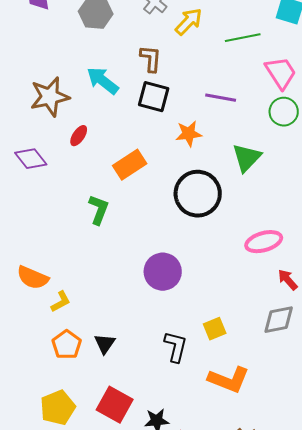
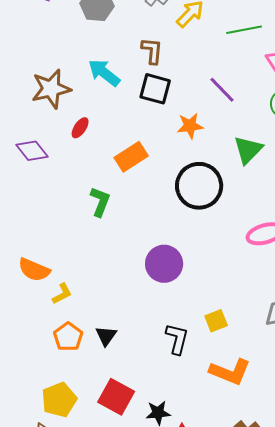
purple line: (221, 98) -> (222, 90), turned 36

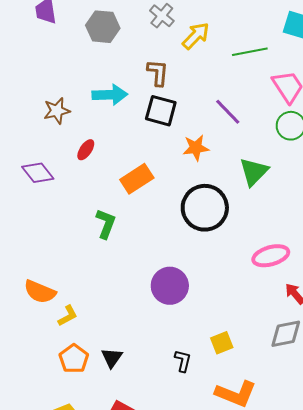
cyan arrow: (104, 73) -> (110, 95), turned 140
brown star: (51, 89) -> (57, 111), size x0.7
black L-shape: (177, 339) -> (183, 361), size x0.7

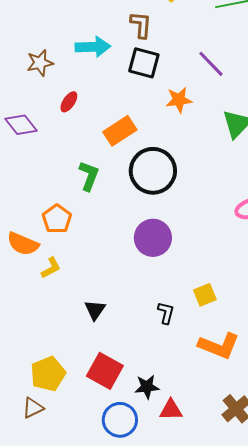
black circle: (205, 208) -> (153, 171), moved
orange pentagon: (74, 359) -> (57, 219), moved

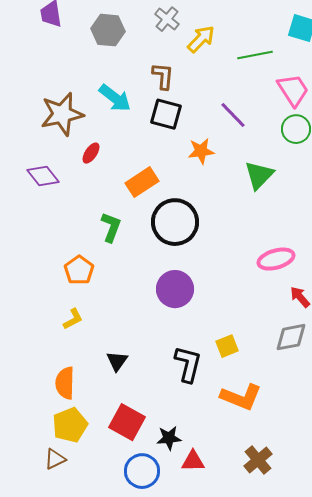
cyan arrow: (93, 47) -> (115, 98), turned 40
brown star: (40, 63) -> (62, 114), size x1.6
orange semicircle: (23, 244) -> (65, 383), moved, turned 68
black L-shape: (166, 313) -> (188, 364), size x1.6

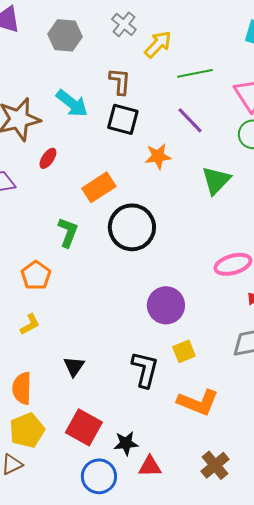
green line: (255, 55) -> (195, 73), moved
purple circle: (175, 289) -> (166, 305), moved

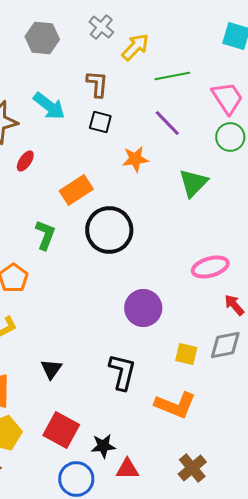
black square: (123, 119) -> (100, 122), size x0.7
yellow square: (184, 351) -> (186, 354), moved, turned 35

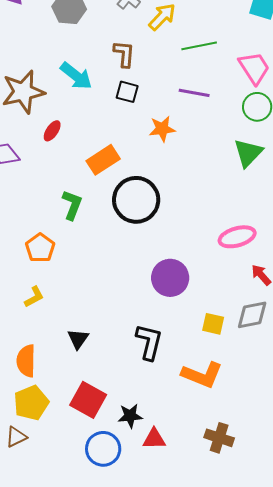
purple line: (167, 123) -> (194, 93), turned -36
green triangle: (193, 183) -> (248, 153), moved
brown cross: (192, 468) -> (219, 438), turned -32

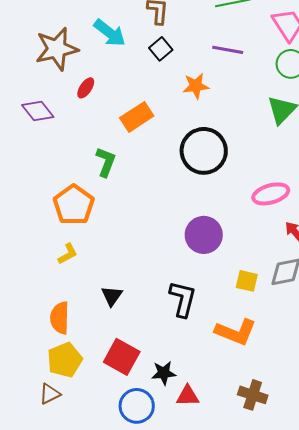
black square: (127, 92) -> (161, 49), turned 35
black circle: (136, 200) -> (204, 151), moved
orange pentagon: (40, 248) -> (74, 205), size x1.4

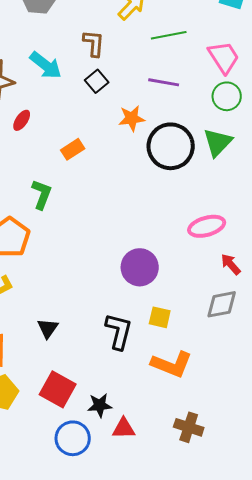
orange rectangle: (137, 117) -> (73, 149), size x0.7
black circle: (204, 151) -> (171, 146), moved
yellow square: (247, 281) -> (160, 317), moved

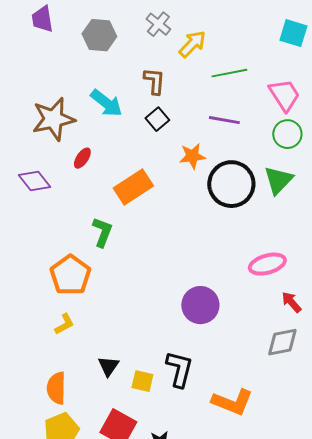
orange rectangle: (73, 149) -> (133, 187), size x1.6
yellow square: (160, 317) -> (142, 381), moved

